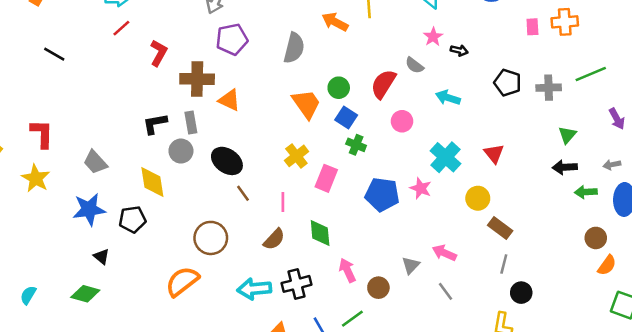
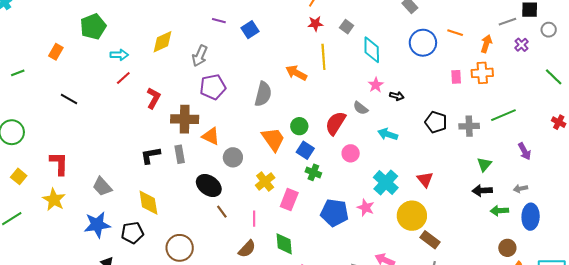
gray circle: (181, 151) -> (233, 157), moved
yellow circle: (478, 198) -> (412, 216), size x1.5
brown circle: (211, 238) -> (180, 248), moved

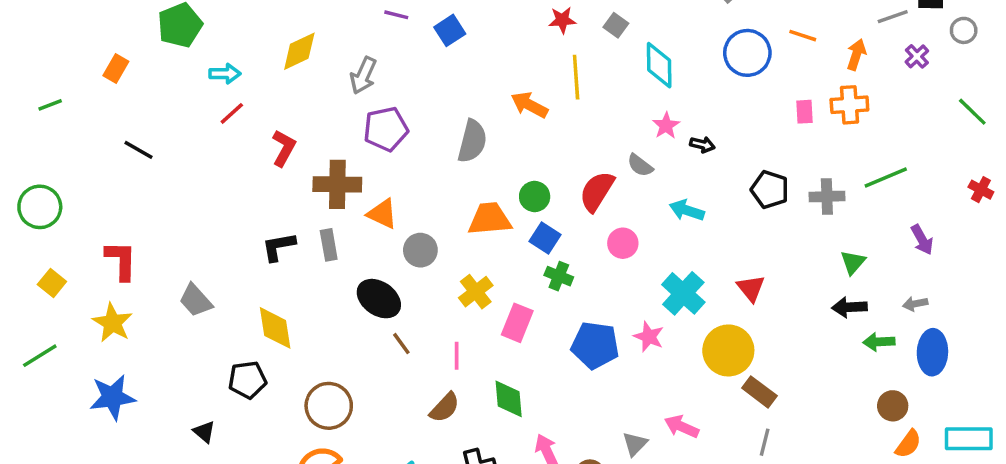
orange trapezoid: (273, 139) -> (490, 219), turned -60
blue star: (97, 225) -> (112, 397), moved

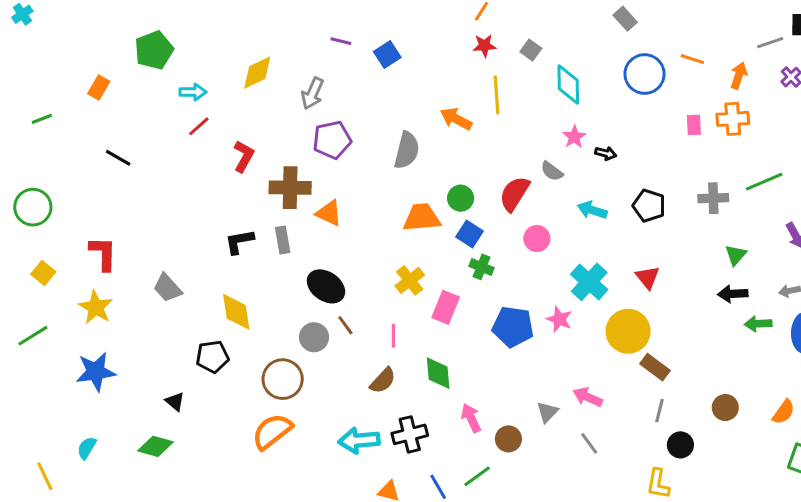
black pentagon: (770, 190) -> (649, 206), moved
gray circle: (420, 250) -> (314, 337), moved
brown circle: (893, 406) -> (725, 408), moved

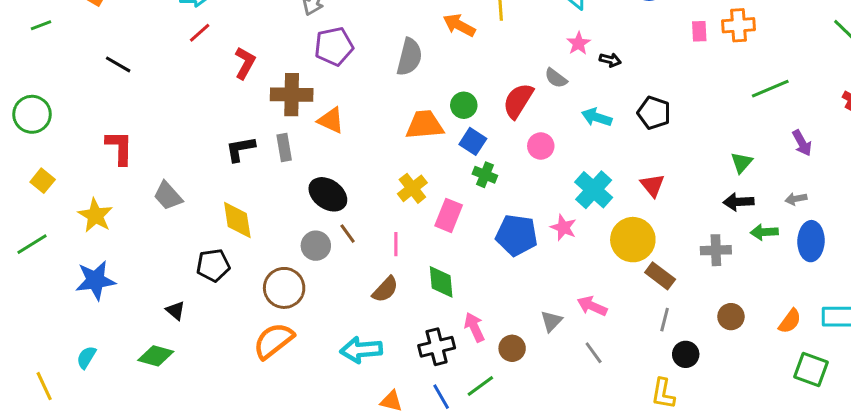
gray cross: (713, 198) -> (716, 250), moved
red L-shape: (103, 253) -> (120, 148), moved
black cross: (410, 434) -> (437, 347), moved

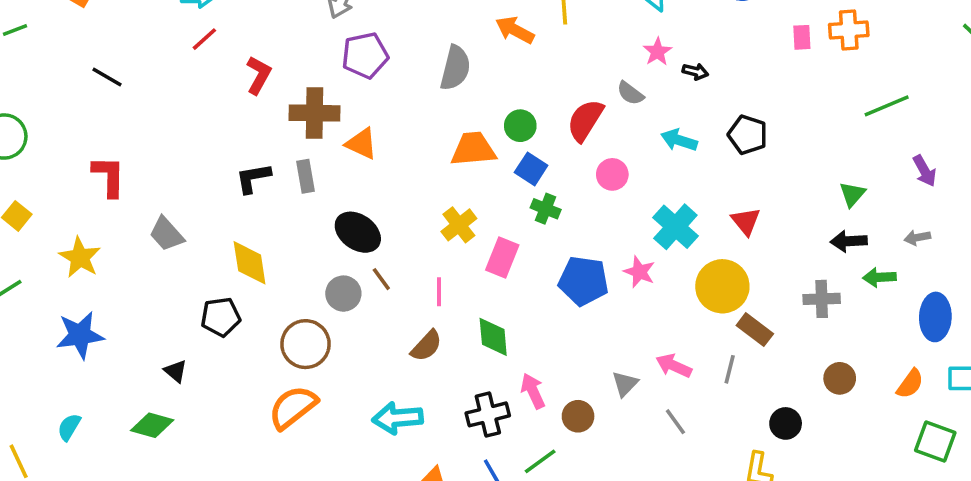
blue ellipse: (811, 241) -> (935, 317), moved
gray line: (665, 320) -> (730, 369), moved

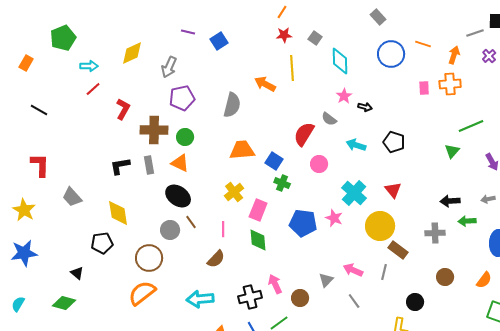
green circle: (520, 126) -> (185, 137), moved
orange triangle: (361, 144) -> (180, 163), moved
green triangle: (852, 194) -> (452, 151), moved
green diamond: (493, 337) -> (258, 240), moved

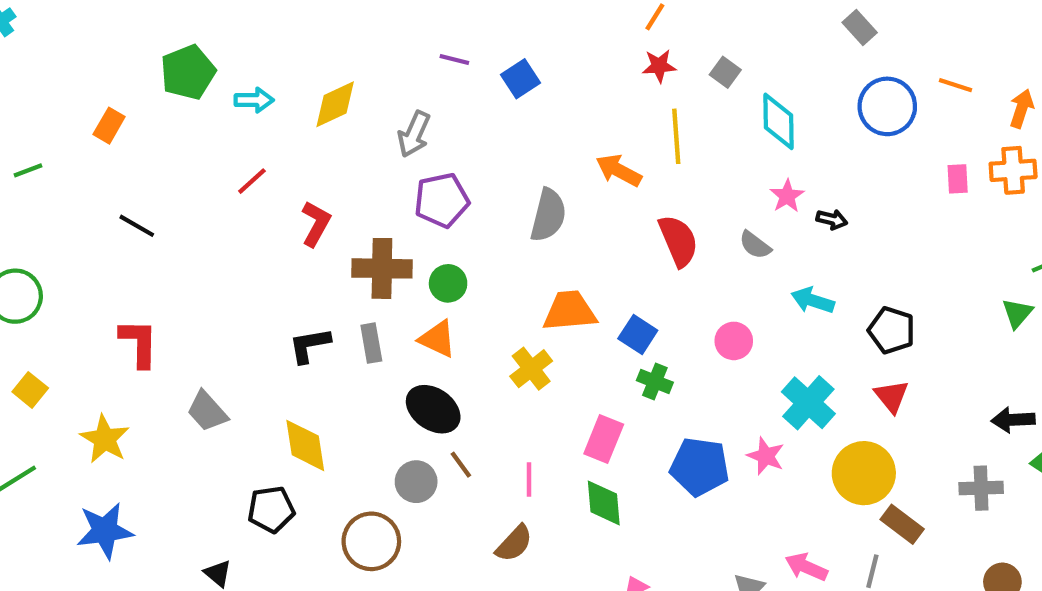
cyan arrow: (89, 66) -> (254, 100), moved
red semicircle: (304, 134) -> (678, 241), moved, turned 125
black pentagon: (394, 142) -> (892, 330), moved
yellow cross: (234, 192) -> (531, 369), moved

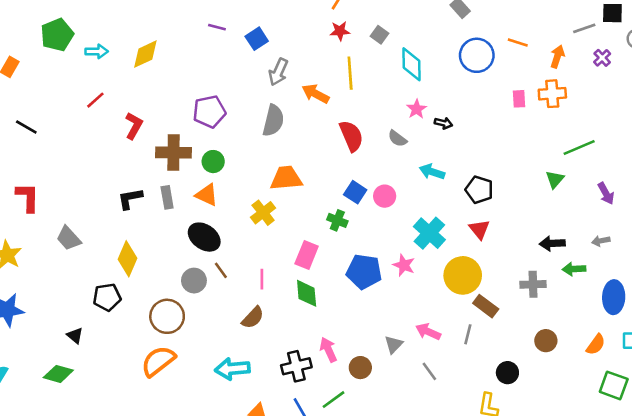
gray arrow: (414, 134) -> (278, 72), moved
blue square: (638, 335) -> (355, 192), moved
yellow diamond: (305, 445) -> (127, 259), turned 32

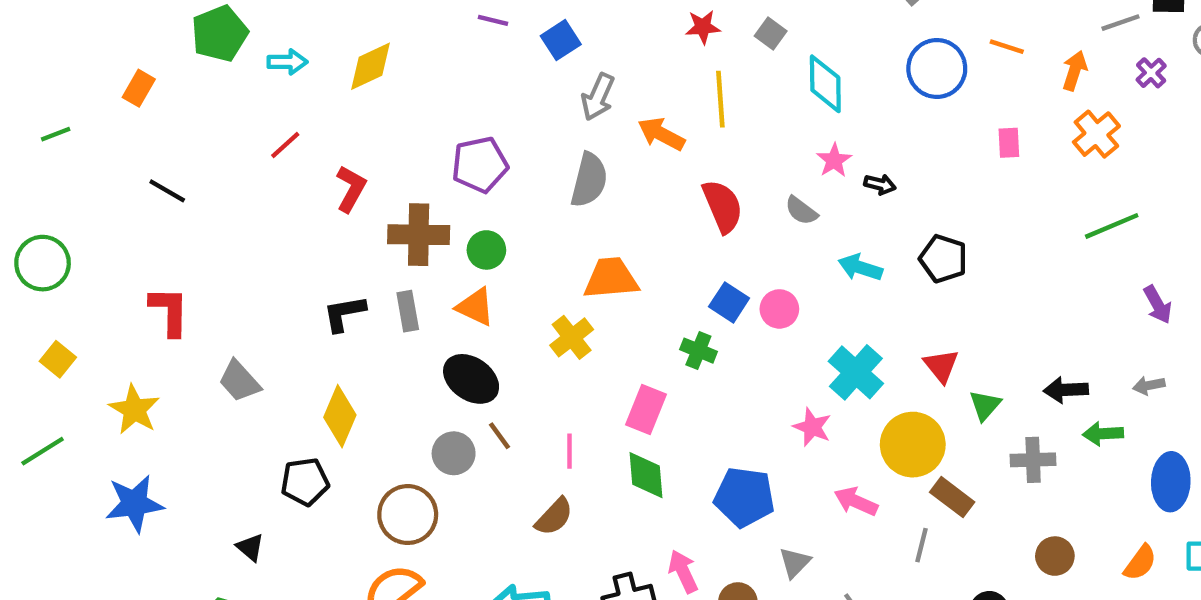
orange cross: (552, 94) -> (1096, 134), moved, turned -36
green triangle: (555, 179) -> (985, 405), moved
black pentagon: (479, 190) -> (943, 259), moved
blue pentagon: (364, 272) -> (744, 497), moved
pink arrow: (428, 332) -> (856, 501), moved

